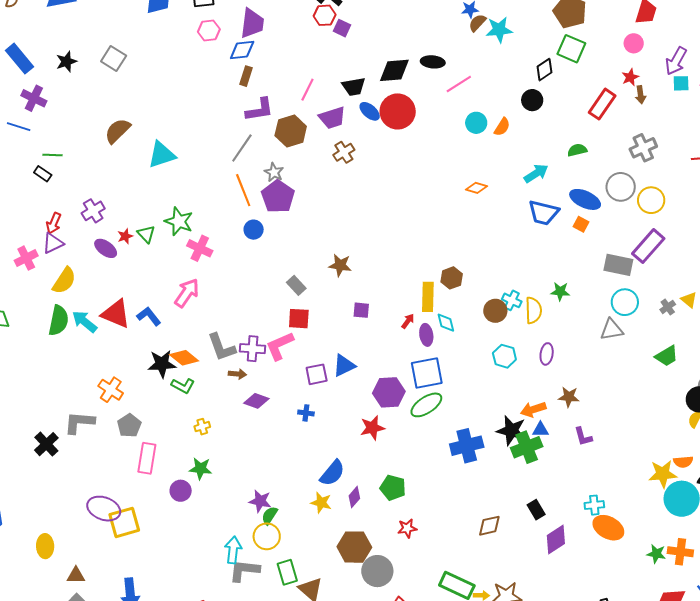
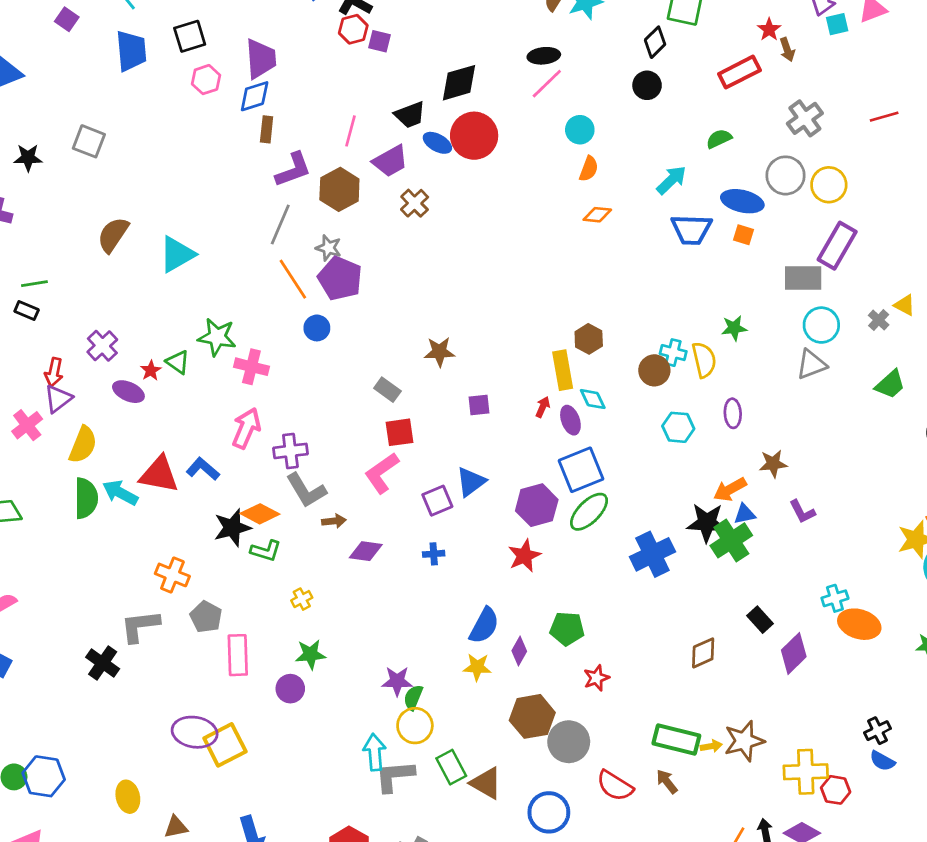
black star: (66, 62) -> (28, 158), turned 30
black ellipse: (433, 62) -> (544, 56), moved
red rectangle: (602, 104) -> (739, 72), turned 40
orange semicircle: (502, 127) -> (589, 169), moved
purple cross: (253, 349) -> (290, 451), moved

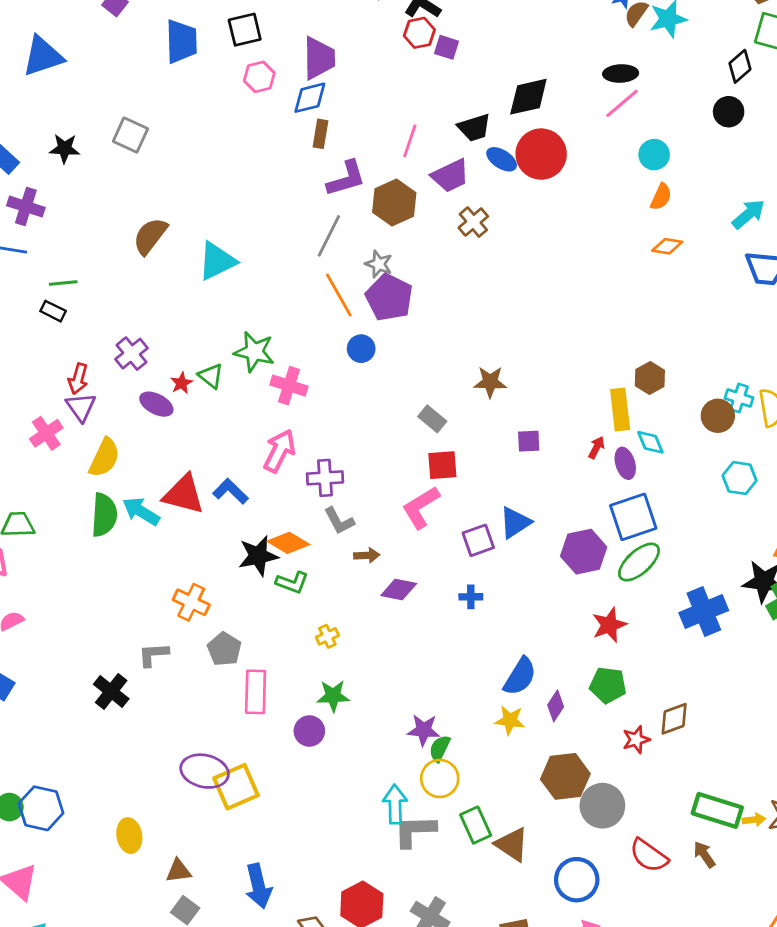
purple triangle: (58, 399) -> (81, 407), turned -32
gray L-shape: (306, 490) -> (339, 521), size x0.7
red star: (524, 556) -> (609, 625), moved
gray L-shape: (140, 626) -> (153, 655), size x0.7
brown diamond: (703, 653) -> (674, 719), moved

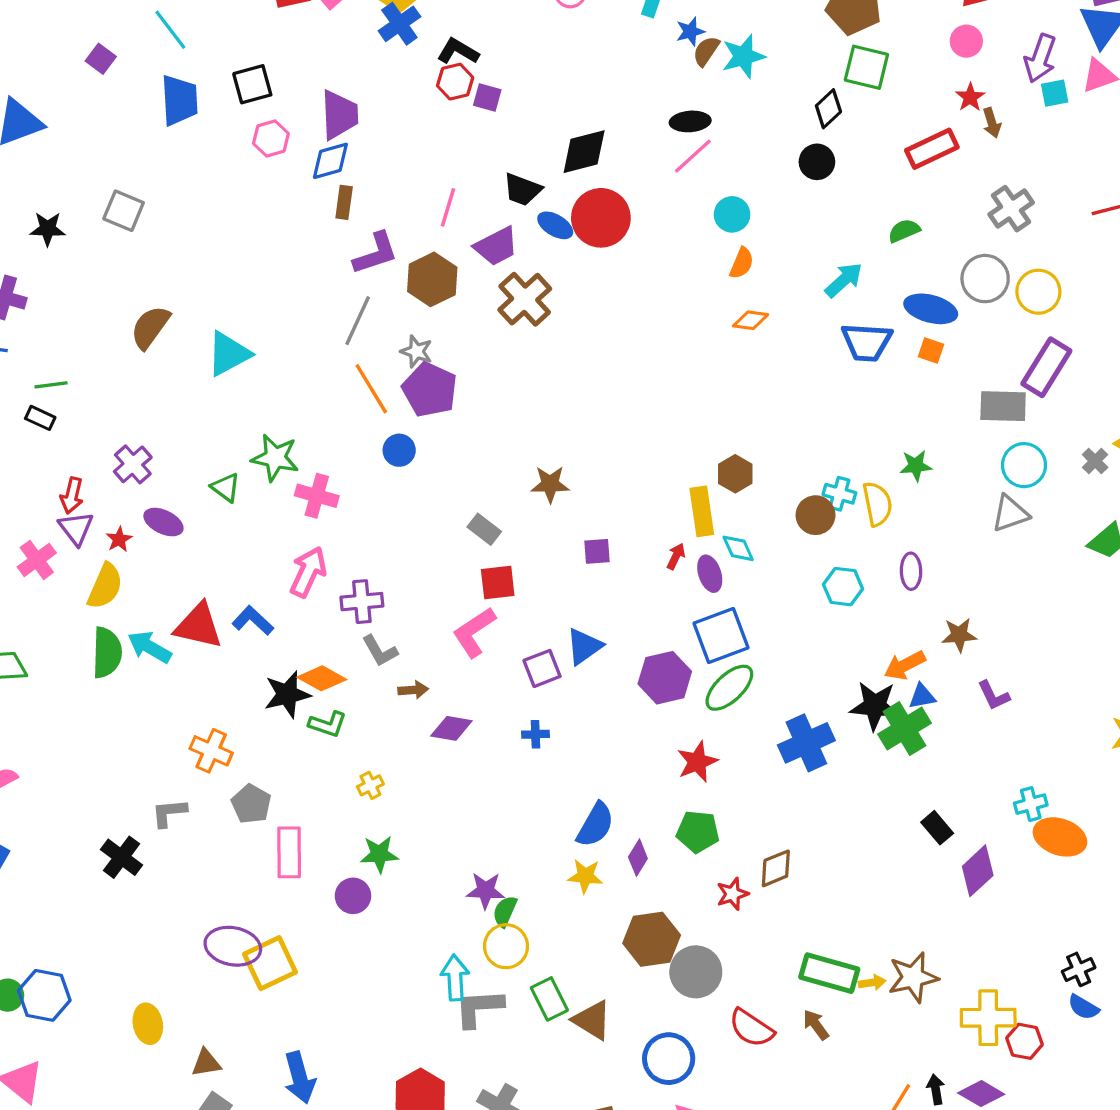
black trapezoid: (474, 128) -> (522, 190), turned 40
brown cross: (473, 222) -> (525, 299), size x1.5
red star: (182, 383) -> (119, 539), moved

